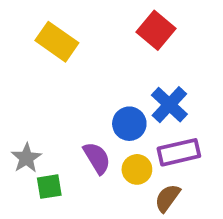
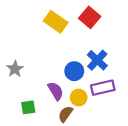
yellow rectangle: (57, 42) -> (56, 22), moved
gray star: (26, 158) -> (15, 69), moved
brown semicircle: (167, 198) -> (65, 114), moved

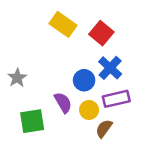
red square: (90, 17) -> (101, 33), moved
green square: (28, 107) -> (32, 121), size x1.5
brown semicircle: (65, 114) -> (104, 129), moved

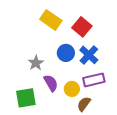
gray star: (17, 78) -> (36, 63), moved
blue circle: (84, 80) -> (66, 53), moved

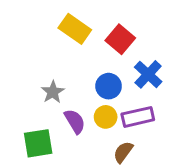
blue circle: (66, 53) -> (109, 86), moved
blue cross: (89, 55) -> (148, 74), moved
yellow circle: (72, 89) -> (106, 117), moved

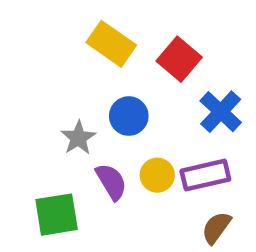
blue circle: (109, 86) -> (129, 116), moved
brown semicircle: (123, 152) -> (216, 228), moved

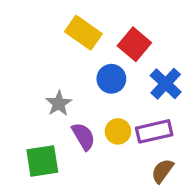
blue circle: (129, 116) -> (111, 79), moved

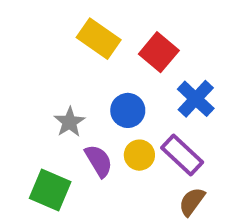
blue circle: (111, 79) -> (128, 110), moved
purple rectangle: (154, 131) -> (182, 155), turned 56
green square: (42, 161) -> (50, 190), turned 32

